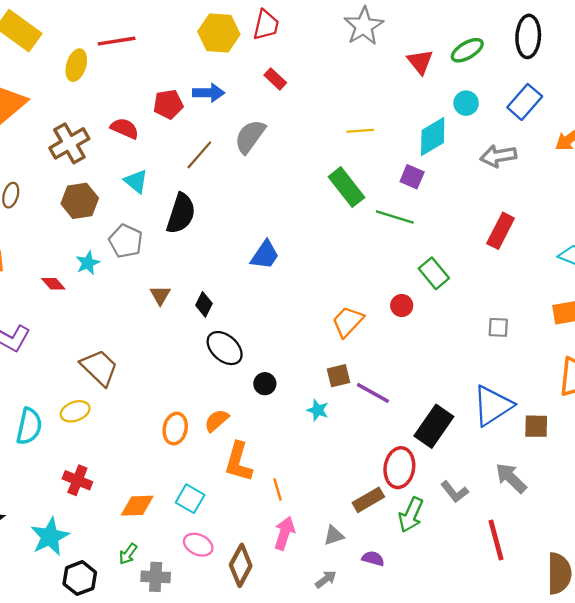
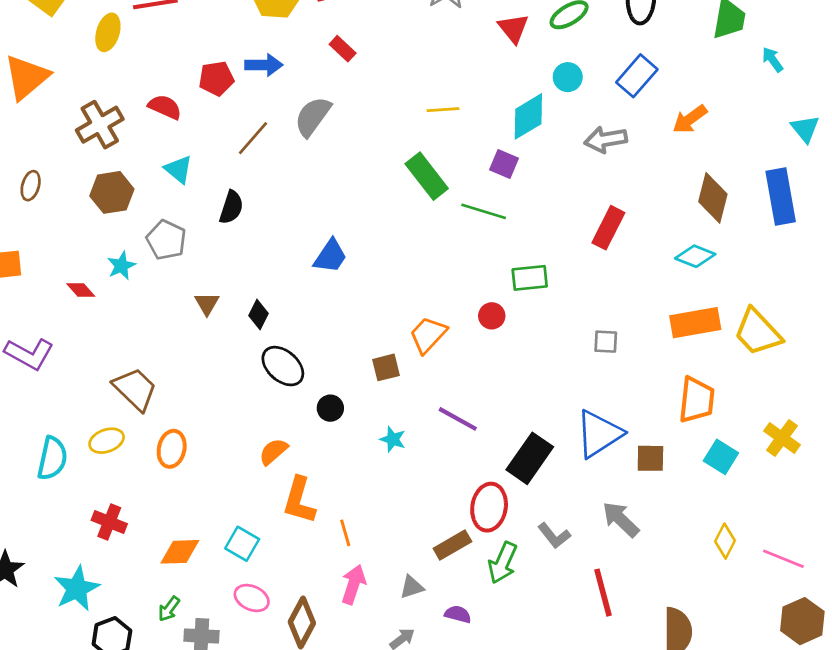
black semicircle: (181, 214) -> (231, 207), size x0.7
green rectangle: (434, 273) -> (530, 278), turned -56
brown square: (338, 376) -> (386, 367), moved
orange ellipse: (175, 429) -> (172, 449), moved

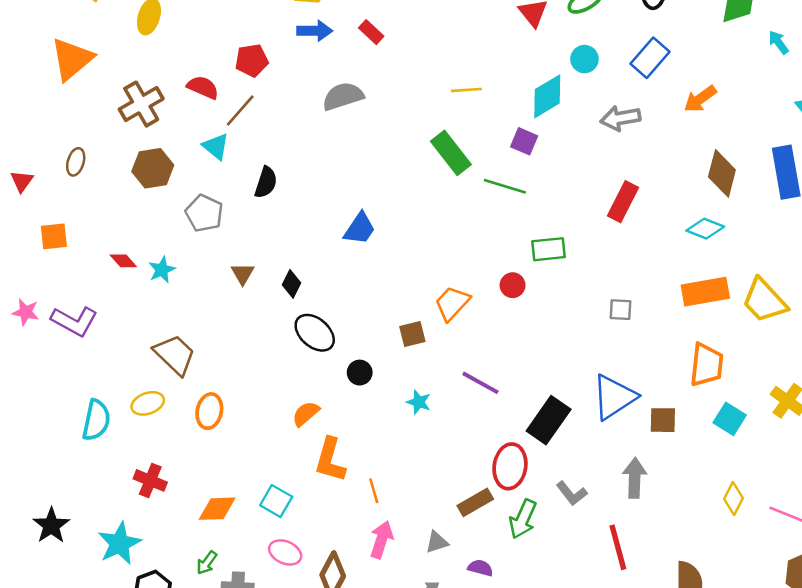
blue arrow: (264, 65) -> (315, 31), moved
gray semicircle: (313, 116) -> (343, 96), turned 36
brown line: (253, 138) -> (240, 110), moved
cyan star: (121, 266) -> (162, 270), moved
gray arrow: (621, 519) -> (635, 478), turned 48

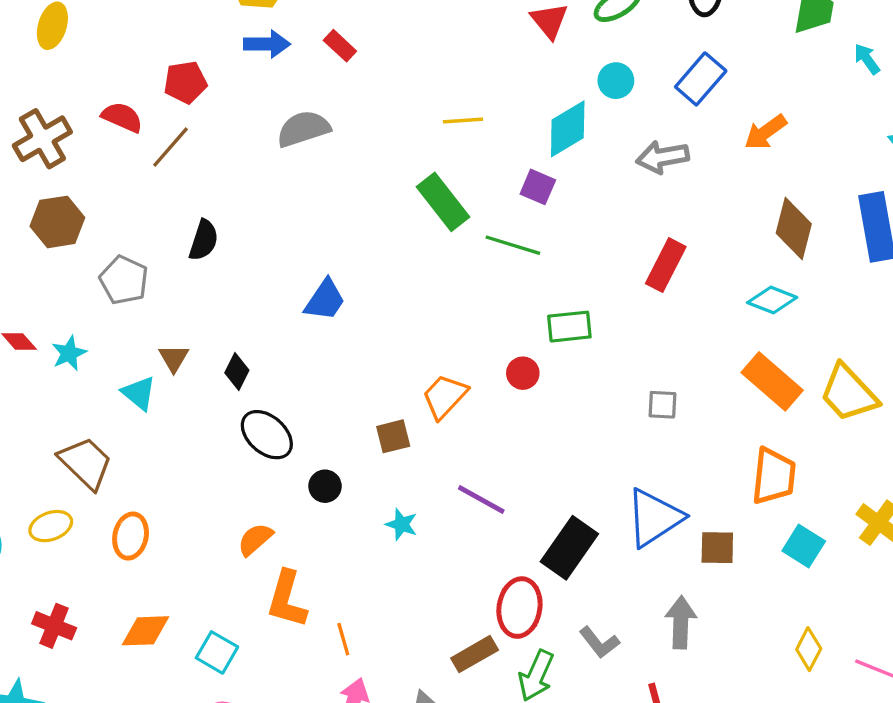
cyan triangle: (216, 146) -> (139, 393), moved
orange rectangle: (705, 292) -> (772, 381), turned 51
orange diamond: (217, 509) -> (145, 631), moved

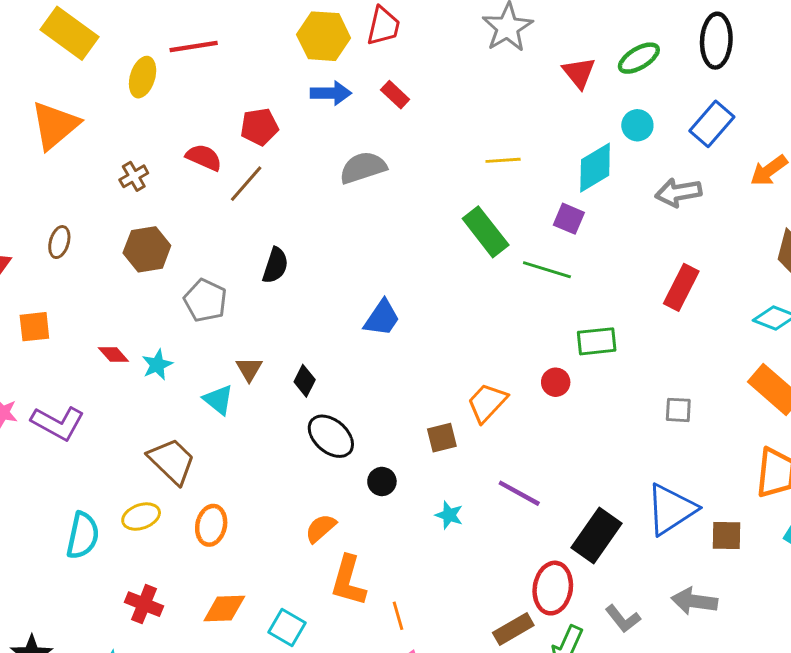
brown cross: (42, 139) -> (134, 176), size x0.6
gray arrow: (681, 622) -> (694, 601), turned -84

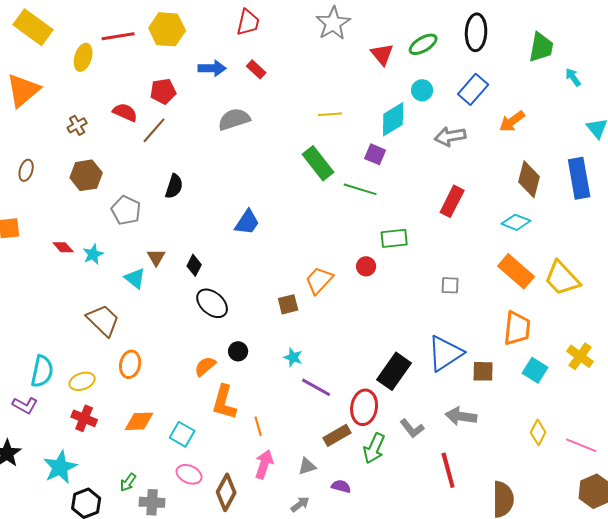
yellow hexagon: (324, 36) -> (167, 29), moved
purple L-shape: (58, 423) -> (25, 405), moved, size x0.7
black circle: (382, 481) -> (238, 351), moved
purple line: (519, 493) -> (316, 387), moved
yellow ellipse: (141, 517) -> (82, 381), moved

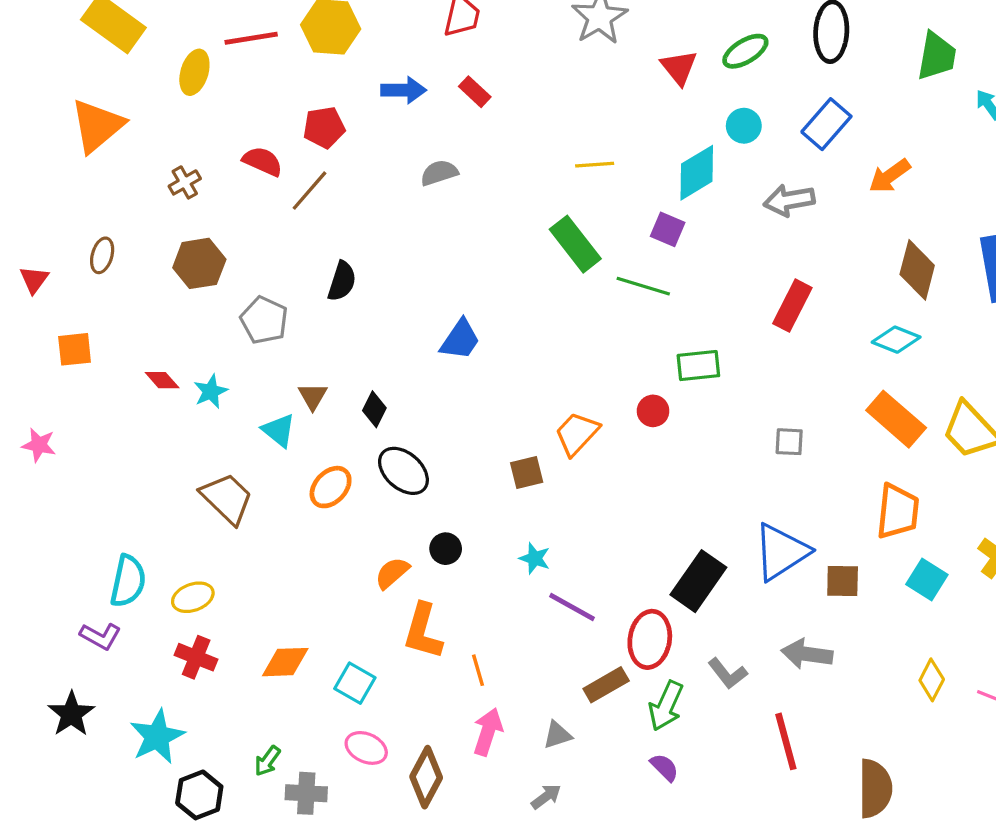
gray semicircle: (234, 119) -> (439, 173), size x0.7
orange ellipse: (130, 364) -> (331, 487), moved, turned 32
purple semicircle: (341, 486) -> (664, 767), moved, turned 30

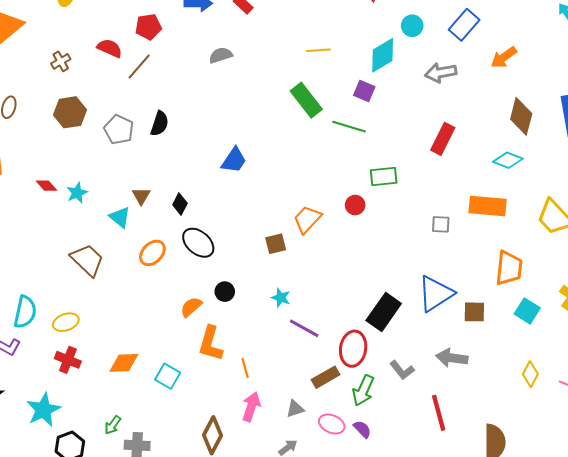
gray pentagon: (264, 320) -> (119, 130), moved
orange rectangle: (896, 419) -> (488, 206), moved, turned -36
pink ellipse: (366, 748) -> (332, 424), moved

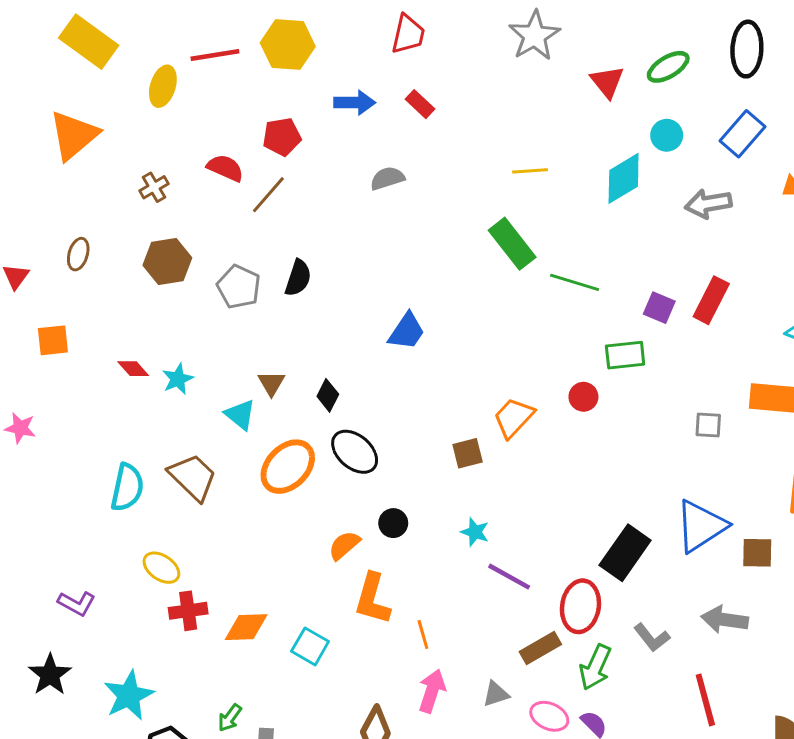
purple square: (364, 91) -> (659, 308), moved
orange ellipse: (152, 253) -> (288, 467), size x1.4
cyan semicircle: (25, 312) -> (127, 487), moved
yellow ellipse: (66, 322) -> (161, 568), turned 55
red cross: (68, 360) -> (188, 611), moved, turned -30

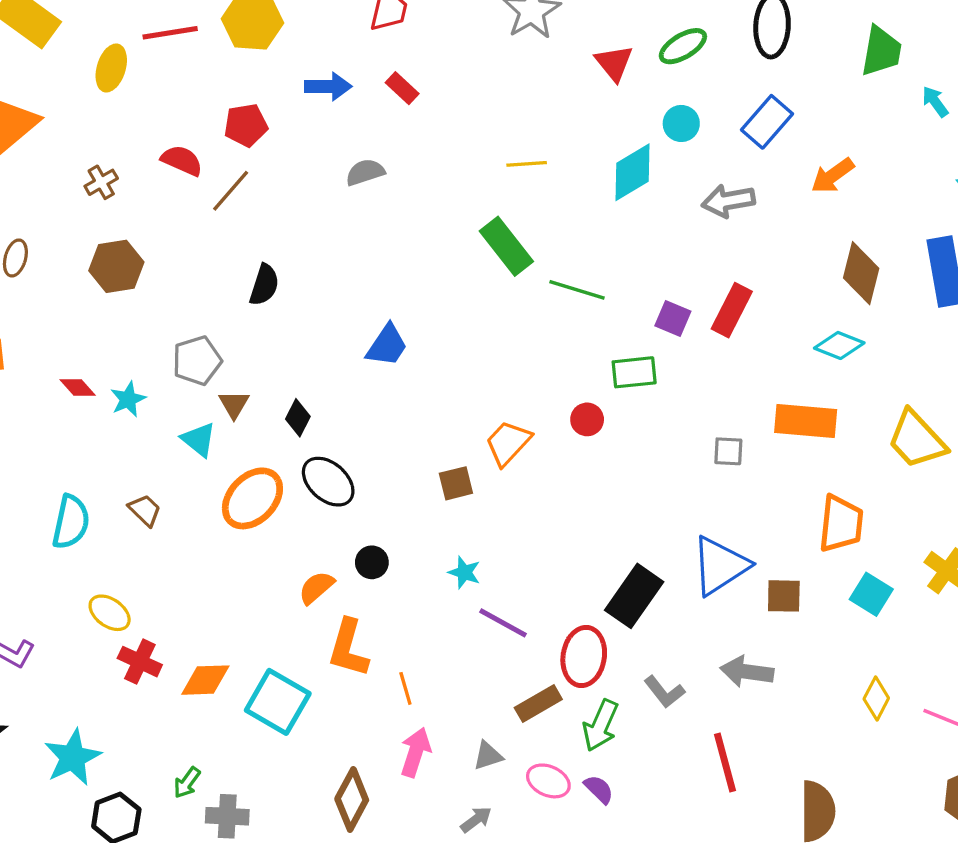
gray pentagon: (239, 287) -> (197, 361), moved, turned 30
brown trapezoid: (193, 477) -> (145, 510), size x0.6
red cross: (188, 611) -> (140, 662), turned 33
cyan square: (310, 646) -> (278, 702), size x1.5

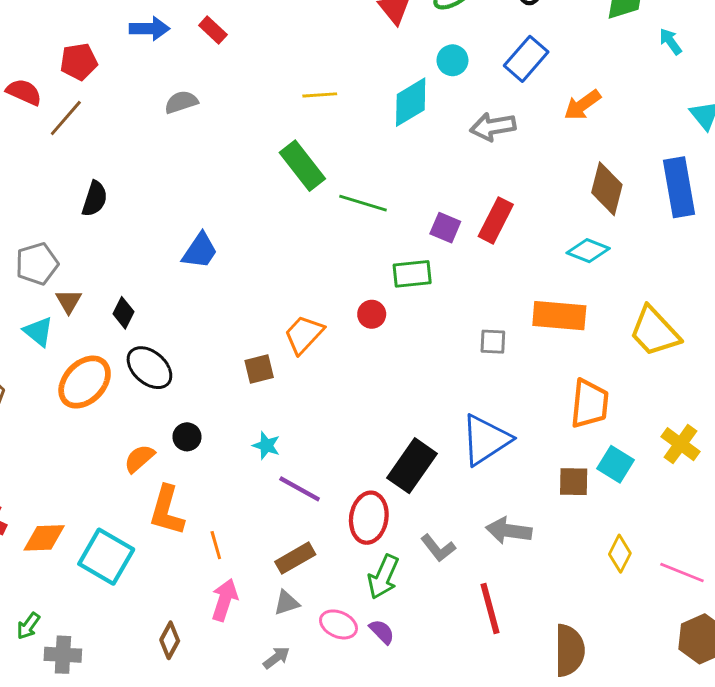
brown square: (784, 596) -> (574, 482), moved
brown rectangle: (538, 704) -> (295, 558), moved
brown diamond: (352, 799) -> (170, 640), size x0.7

